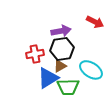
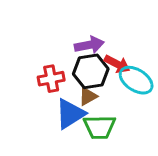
red arrow: (95, 22) -> (117, 64), moved
cyan ellipse: (91, 70) -> (136, 80), moved

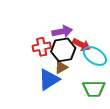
red cross: (51, 79) -> (42, 47), moved
green trapezoid: (100, 127) -> (94, 89), moved

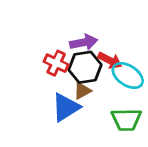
red cross: (42, 47) -> (56, 63), turned 36

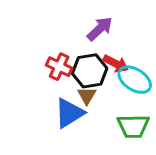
purple arrow: (84, 42) -> (100, 29), moved, turned -32
brown triangle: (82, 91) -> (87, 96), turned -30

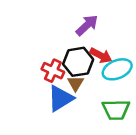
red cross: (59, 67) -> (53, 71), moved
cyan ellipse: (135, 80) -> (117, 69), turned -56

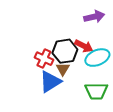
purple arrow: (87, 25) -> (94, 17), moved, turned 30

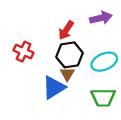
red arrow: (84, 46) -> (66, 30), moved, turned 96
red cross: (44, 59) -> (24, 52), moved

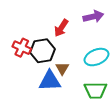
black hexagon: (69, 55) -> (43, 51), moved
blue triangle: (54, 87) -> (50, 81), turned 30

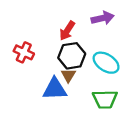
black hexagon: (43, 51) -> (72, 56), moved
cyan ellipse: (96, 57) -> (106, 63), turned 55

